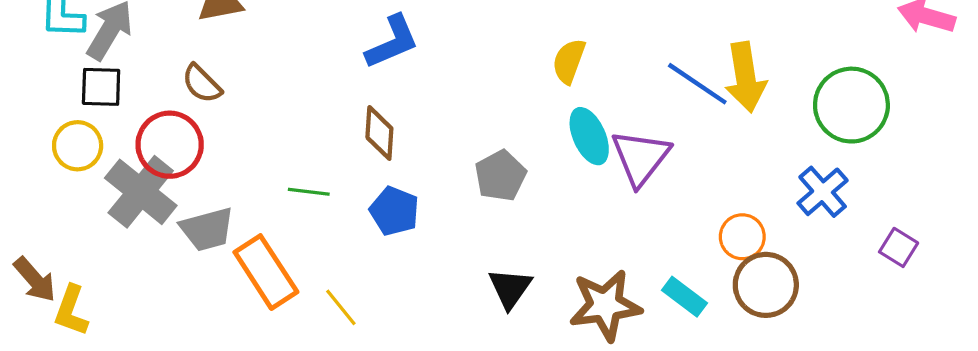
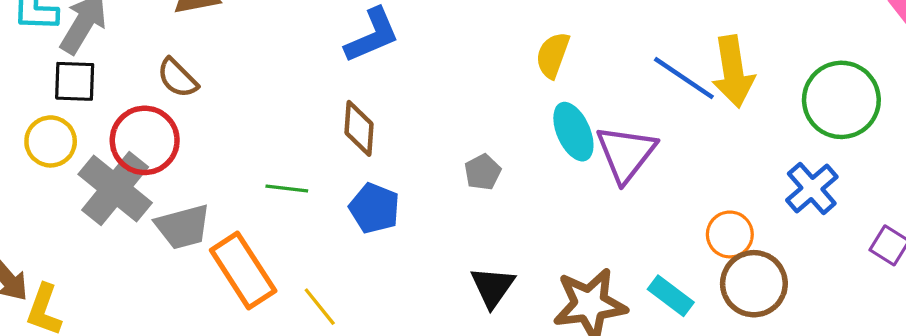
gray pentagon: (500, 176) -> (483, 172), size x0.7

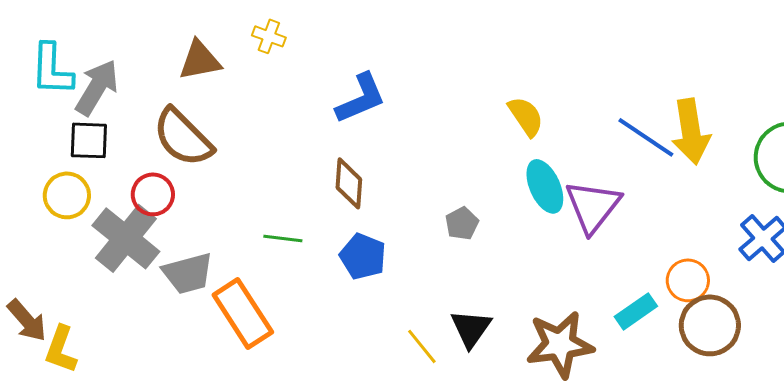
yellow semicircle: (553, 55) -> (526, 116), turned 126
brown semicircle: (177, 78) -> (183, 137), size x1.6
red circle: (145, 140) -> (153, 194), size x0.7
cyan rectangle: (671, 296) -> (636, 311), moved, turned -72
yellow line: (320, 307) -> (422, 346), moved

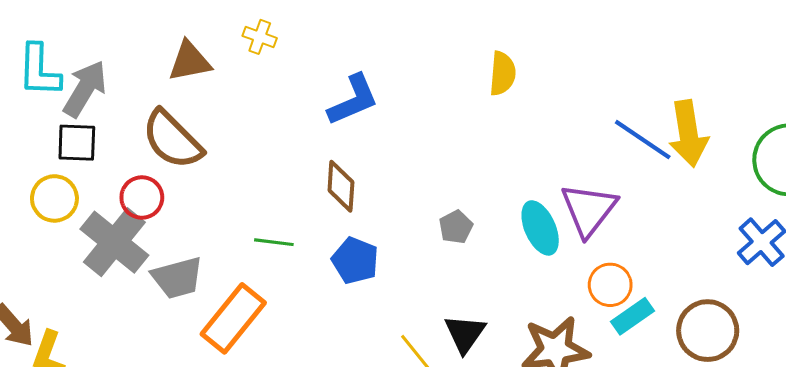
yellow semicircle: (526, 116) -> (502, 74), moved, turned 39
cyan ellipse: (545, 186) -> (540, 228), moved
orange circle: (688, 280) -> (610, 285), moved
orange rectangle: (243, 313) -> (233, 318), turned 72

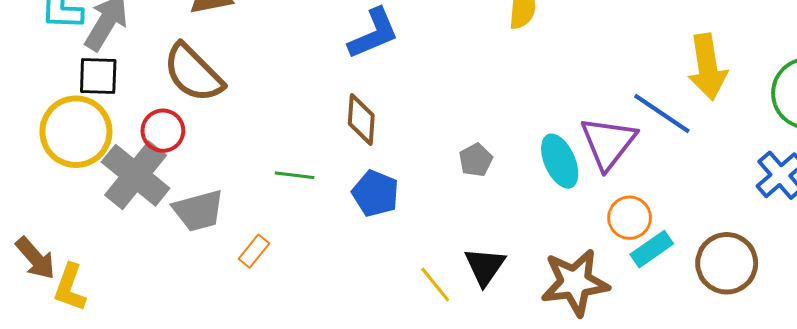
blue line: (643, 140) -> (662, 113), moved
yellow circle: (54, 198) -> (76, 132), size x1.5
orange rectangle: (233, 318) -> (254, 251), size x0.5

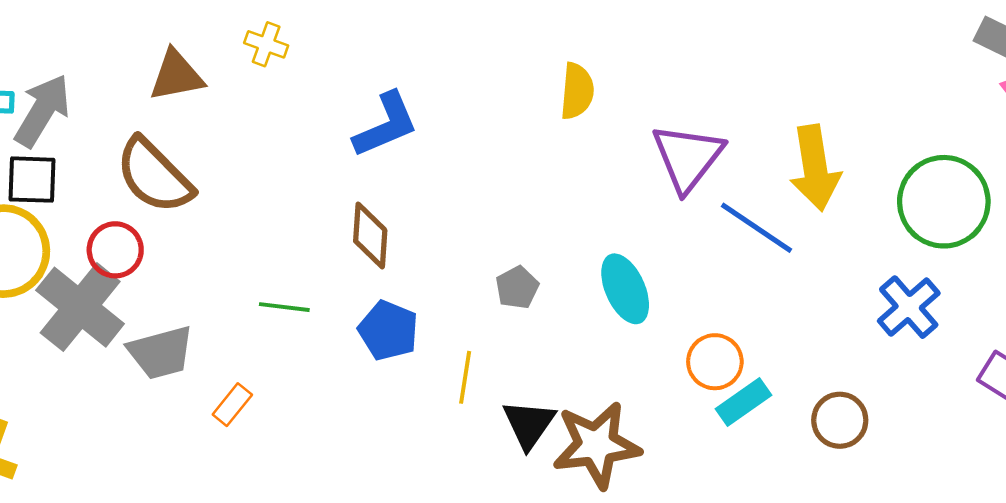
purple triangle: (608, 143) -> (688, 157), moved
brown circle: (727, 263) -> (840, 420), size x0.7
brown star: (575, 282) -> (597, 445), moved
yellow line: (435, 285) -> (465, 377), moved, turned 48

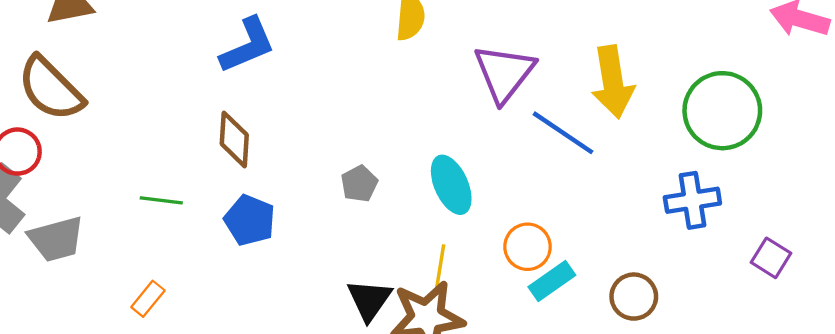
blue cross: (909, 307) -> (692, 200), turned 32
yellow line: (465, 377) -> (440, 267), moved
orange rectangle: (232, 405) -> (148, 299), moved

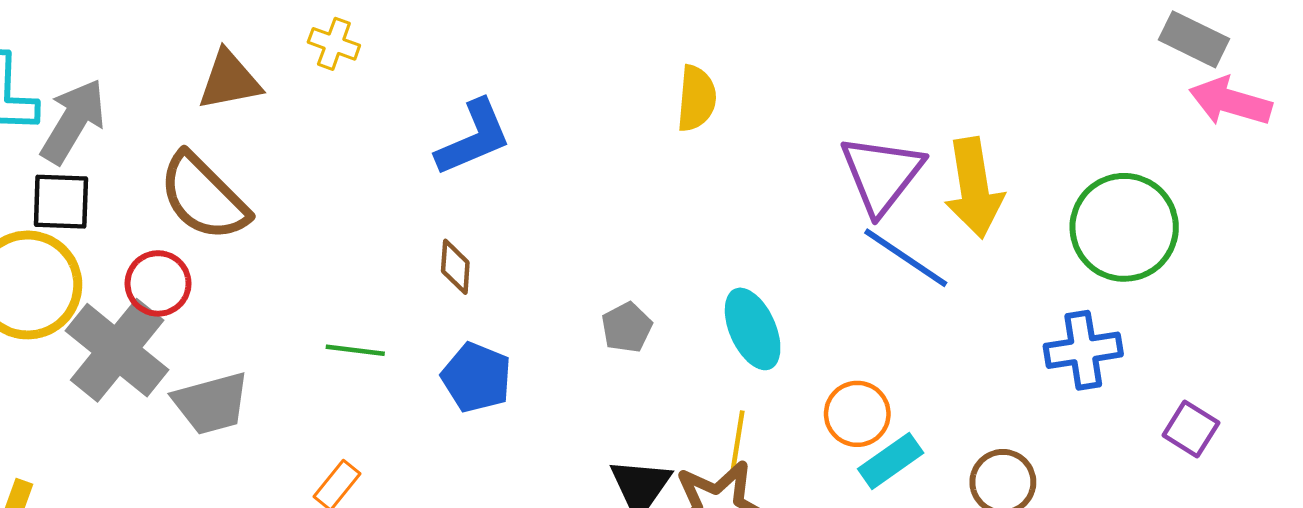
purple triangle: (504, 73) -> (882, 174), moved
brown diamond: (234, 139) -> (455, 267), size x0.7

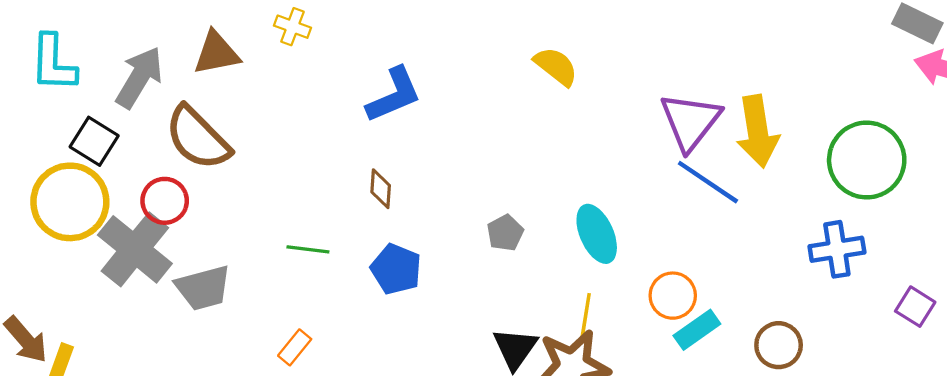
yellow semicircle: (696, 98) -> (556, 66), turned -57
gray arrow: (73, 121) -> (139, 77), moved
black square: (61, 202) -> (94, 141), turned 30

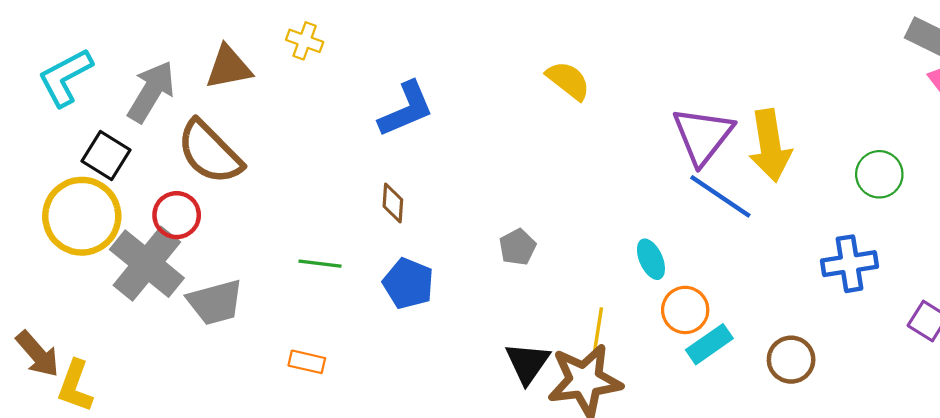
cyan L-shape: (53, 63) -> (65, 77), turned 60
green circle: (867, 160) -> (879, 174), size x0.6
cyan ellipse: (597, 234) -> (651, 259), moved, size x0.7
orange rectangle: (295, 347) -> (307, 362), turned 64

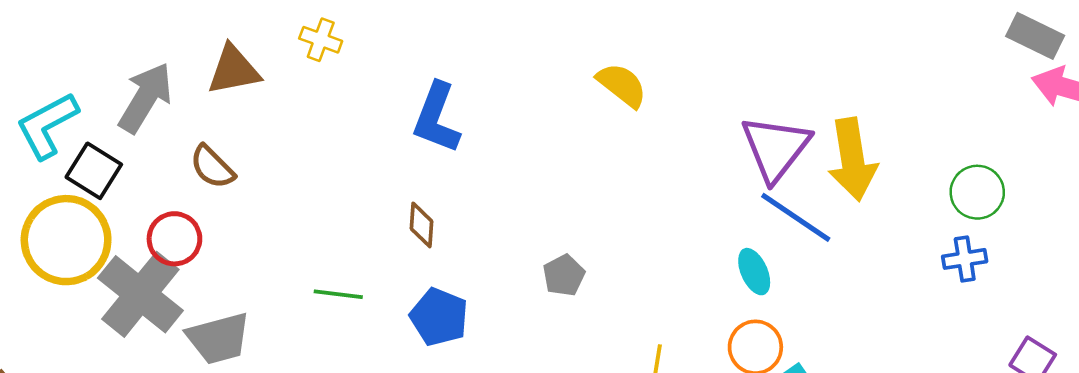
cyan L-shape: (65, 77) -> (47, 125), moved
blue L-shape: (406, 109) -> (437, 118), turned 134
brown semicircle: (210, 152) -> (212, 167), size x0.6
cyan ellipse: (651, 259) -> (754, 272), moved
blue cross: (850, 264) -> (965, 259), moved, size x0.7

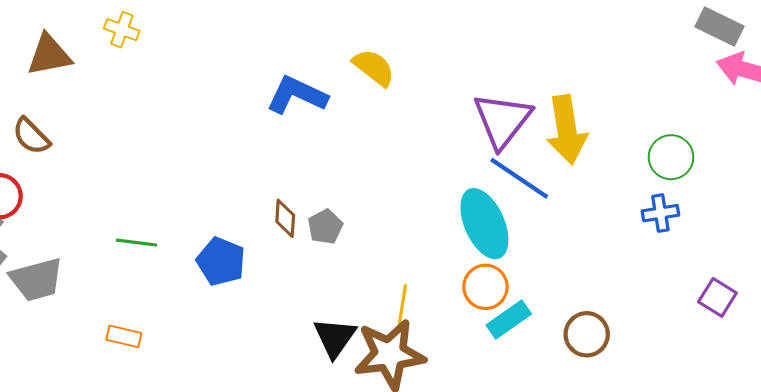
blue L-shape: (437, 118) -> (297, 95), moved, turned 94
brown diamond: (421, 225) -> (285, 218), moved
cyan ellipse: (754, 272) -> (484, 224), size x1.8

